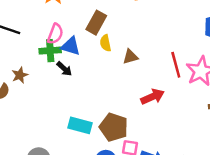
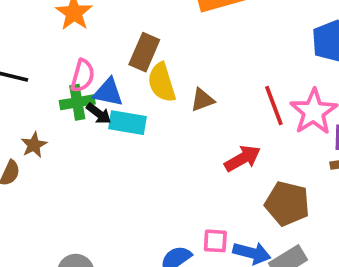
yellow semicircle: (105, 43) -> (162, 83), size x1.5
black arrow: (64, 69) -> (99, 114), moved
cyan rectangle: (80, 125) -> (127, 123), moved
brown pentagon: (114, 127) -> (287, 204), moved

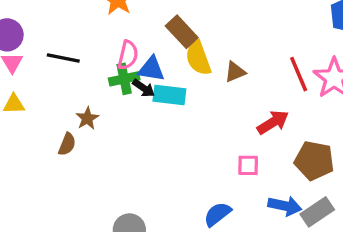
brown rectangle: (144, 52) -> (182, 32), turned -64
pink square: (215, 241) -> (248, 165), moved

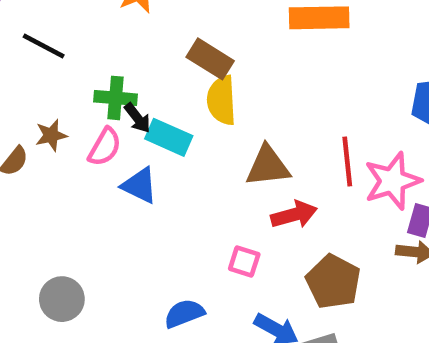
brown rectangle: (182, 32) -> (210, 59), turned -32
pink semicircle: (128, 55) -> (105, 147), moved
blue triangle: (151, 69) -> (140, 185), moved
brown triangle: (235, 72) -> (268, 166), moved, size x1.5

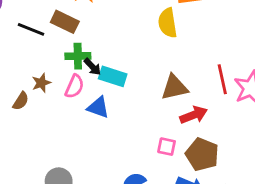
brown rectangle: (210, 59) -> (65, 22), moved
yellow semicircle: (221, 100) -> (168, 23), moved
brown pentagon: (333, 282) -> (202, 154), moved

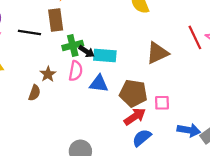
brown rectangle: (65, 22) -> (56, 20), turned 70
red arrow: (194, 115) -> (135, 117), moved
brown pentagon: (202, 154) -> (133, 93), moved

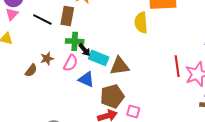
brown triangle: (157, 53) -> (120, 66), moved
brown pentagon: (133, 93) -> (112, 96), turned 30

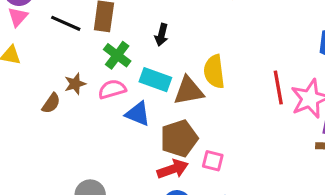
yellow semicircle: (141, 23) -> (214, 72), moved
green cross: (75, 41) -> (117, 55), turned 36
black arrow: (85, 50) -> (162, 35), moved, turned 56
pink semicircle: (71, 63) -> (112, 89), turned -132

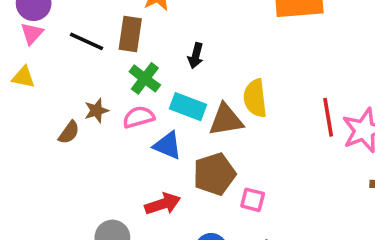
red arrow: (173, 169) -> (163, 204), moved

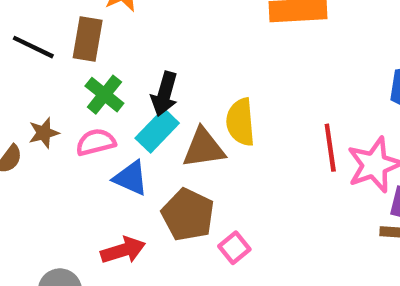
black arrow: (196, 56) -> (164, 94), moved, size x1.4
cyan rectangle: (188, 107) -> (157, 131), turned -68
brown pentagon: (214, 174) -> (188, 215), turned -30
pink square: (253, 200) -> (234, 248), turned 35

